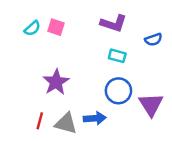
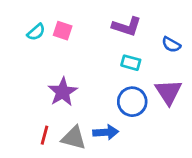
blue semicircle: (153, 40) -> (171, 45), turned 49
purple triangle: (151, 105) -> (168, 92), moved

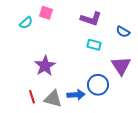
pink square: (63, 31) -> (46, 13), moved
blue circle: (132, 102) -> (98, 85), moved
red line: (44, 135) -> (32, 97), turned -32

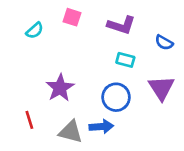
pink square: (46, 13) -> (72, 17), moved
blue circle: (98, 85) -> (116, 97), moved
red line: (32, 97) -> (29, 120), moved

